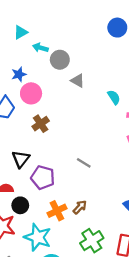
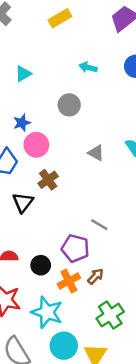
cyan arrow: (40, 48) -> (88, 67), moved
gray triangle: (78, 81) -> (96, 153), moved
black triangle: (21, 159) -> (23, 202), moved
purple pentagon: (43, 178) -> (75, 248), moved
black circle: (20, 205) -> (41, 265), moved

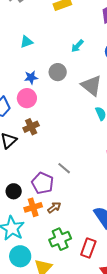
cyan arrow: (88, 67) -> (77, 46), turned -72
blue star: (22, 123) -> (31, 77), moved
gray triangle: (96, 153) -> (91, 85), moved, size x1.6

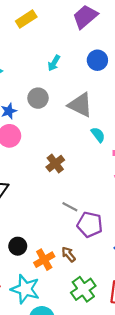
brown cross: (31, 127) -> (55, 164), moved
purple pentagon: (43, 183) -> (90, 225), moved
brown arrow: (54, 207) -> (68, 254), turned -80

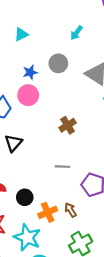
gray line: (70, 207) -> (62, 167), moved, turned -32

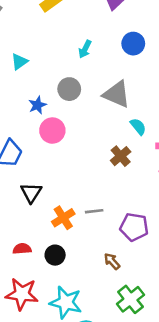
pink circle: (28, 95) -> (52, 131), moved
brown cross: (68, 125) -> (121, 156), moved
orange cross: (48, 212) -> (63, 218), moved

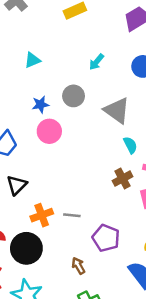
brown cross: (121, 156) -> (123, 179), moved
black circle: (55, 255) -> (26, 248), size x1.6

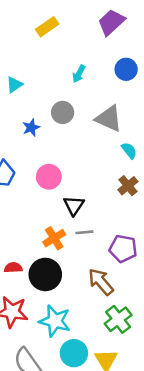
pink circle: (49, 131) -> (49, 177), moved
black triangle: (17, 185) -> (74, 205), moved
brown arrow: (78, 266) -> (101, 282), size x1.6

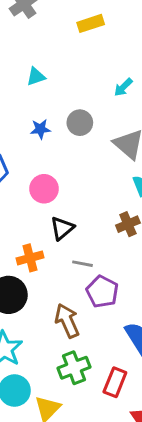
cyan arrow: (79, 74) -> (123, 87), moved
gray line: (84, 232) -> (82, 264), moved

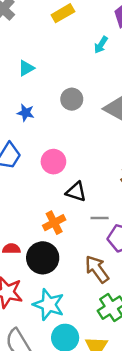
cyan arrow: (123, 87) -> (101, 45), moved
blue star: (40, 129) -> (26, 113), moved, turned 30
black triangle: (62, 228) -> (76, 192), turned -50

